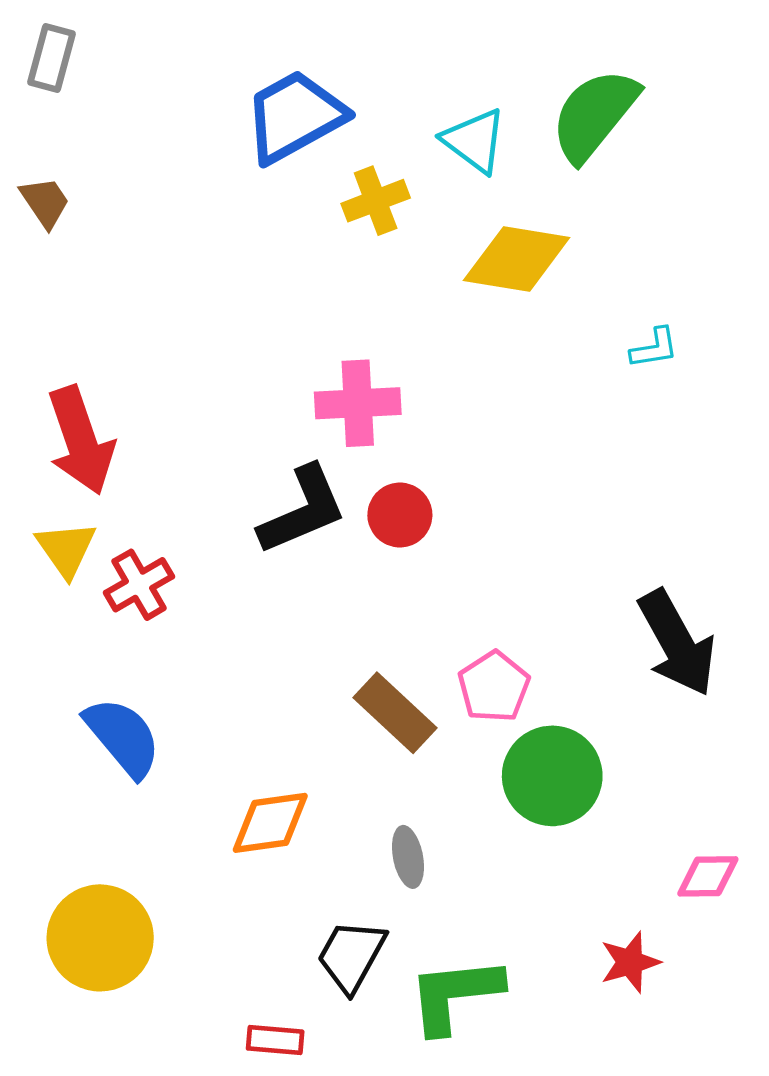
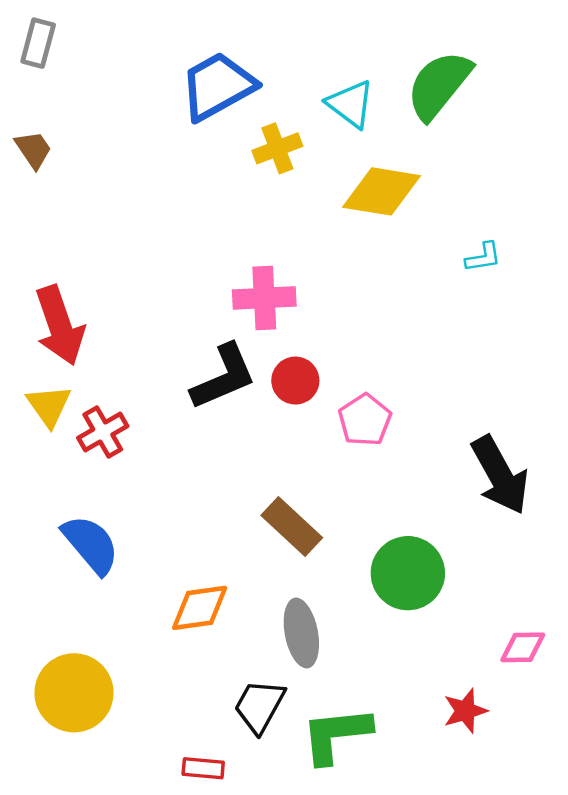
pink pentagon: (494, 687) -> (365, 420), moved
gray ellipse: (408, 857) -> (301, 633), size x1.5

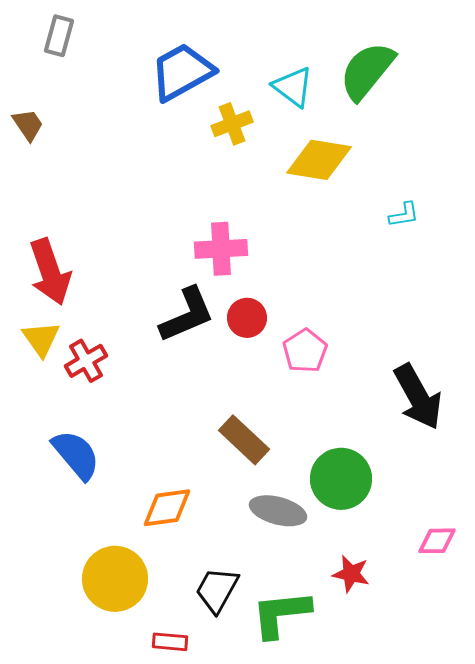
gray rectangle: (38, 43) -> (59, 36), moved
gray ellipse: (301, 633) -> (278, 511), moved, turned -64
yellow circle: (74, 693) -> (115, 579), moved
red star: (465, 711) -> (351, 574), moved, turned 30

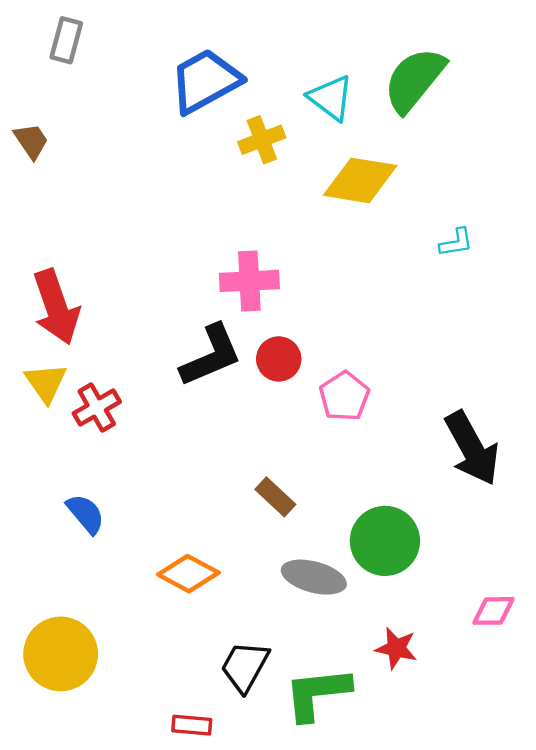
brown rectangle: (244, 440) -> (275, 497), size x0.7
blue semicircle: (76, 455) -> (85, 514), size x0.7
orange diamond: (167, 508) -> (188, 574), turned 36
yellow circle: (115, 579) -> (61, 654), moved

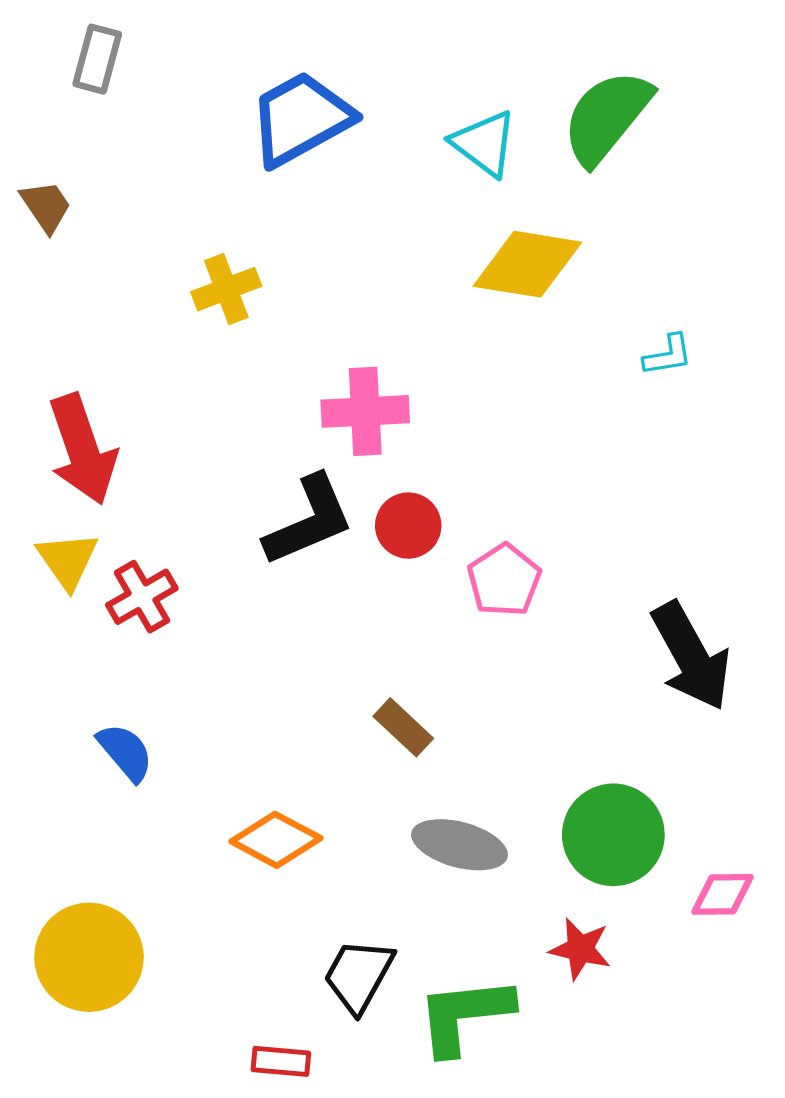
yellow cross: (262, 140) -> (226, 289), moved
green circle: (385, 541) -> (613, 835), moved

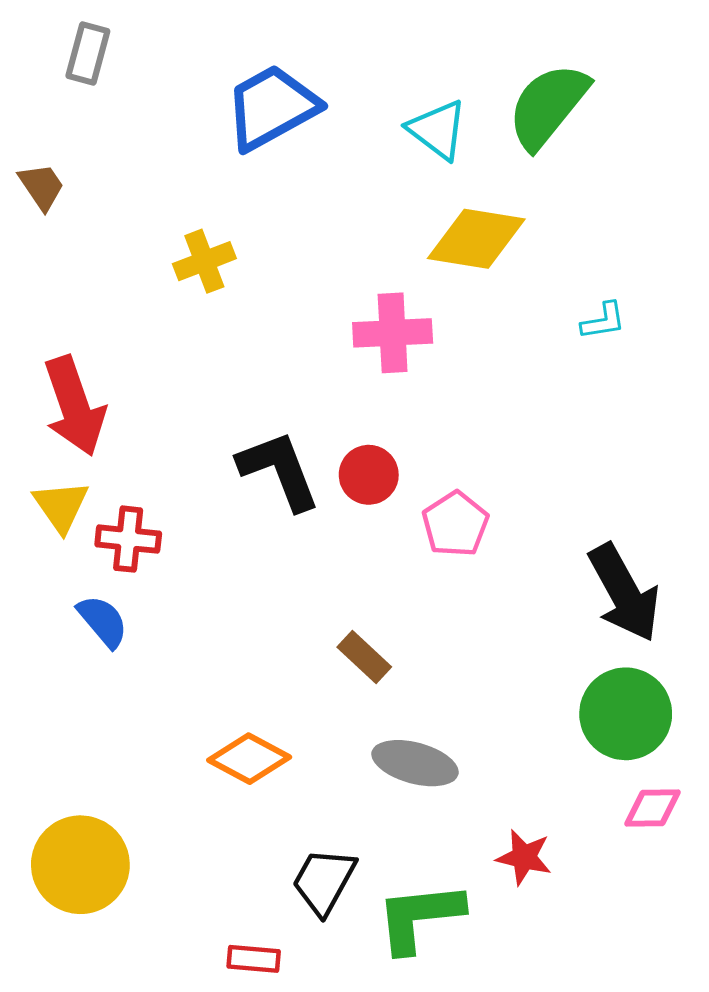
pink cross: (365, 411) -> (393, 333), moved
black L-shape: (309, 521) -> (279, 470), turned -88
red cross: (142, 597) -> (128, 539), turned 36
blue semicircle: (125, 752) -> (103, 621), moved
green circle: (613, 835) -> (626, 714), moved

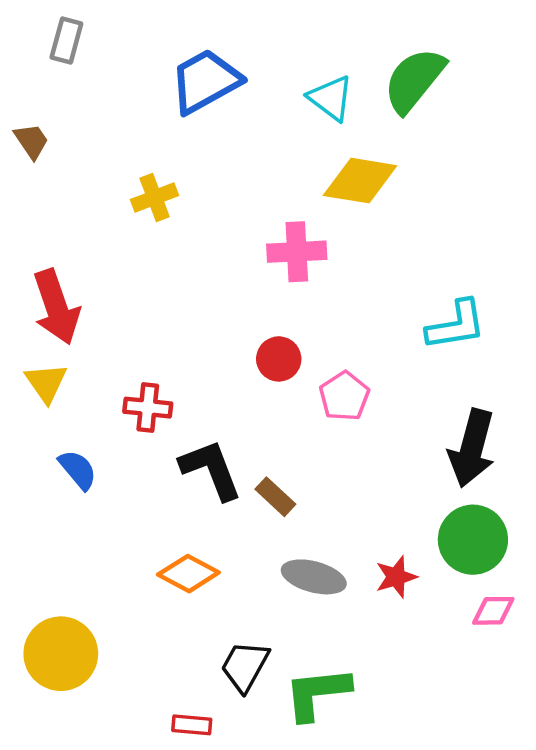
cyan L-shape: (603, 321) -> (456, 325), moved, size x1.8
black L-shape: (279, 470) -> (211, 470), moved
red cross: (128, 539) -> (148, 408), moved
black arrow: (624, 593) -> (472, 448), turned 44
red star: (524, 857) -> (396, 577), moved, turned -30

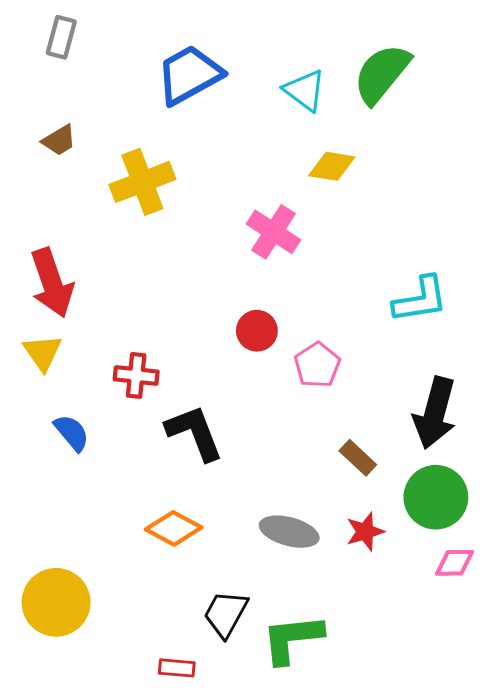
brown trapezoid: (31, 141) -> (59, 140), moved, turned 93
yellow diamond: (360, 181) -> (332, 166), size x0.7
yellow cross: (155, 198) -> (142, 182), size x1.5
pink cross: (297, 252) -> (274, 232), turned 36
brown rectangle: (275, 497) -> (358, 458), moved

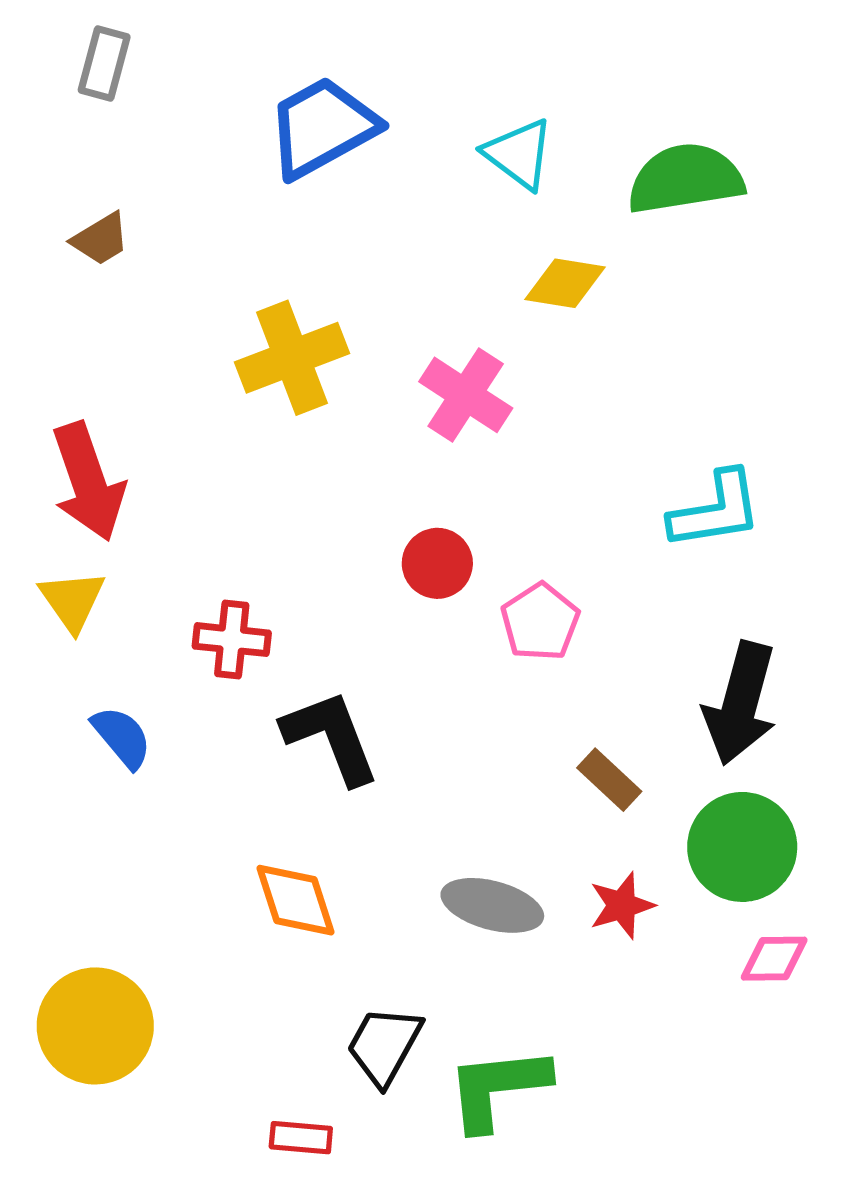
green semicircle: (382, 74) -> (685, 179), moved, turned 42
yellow cross: (142, 182) -> (292, 358), moved
orange diamond: (174, 528) -> (296, 900), turned 44

